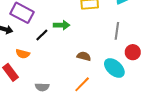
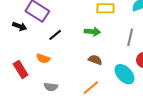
green arrow: (62, 25) -> (92, 32), moved
orange semicircle: (23, 54) -> (43, 58), moved

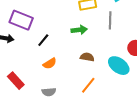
gray line: (130, 37) -> (110, 20), moved
orange semicircle: (43, 58) -> (50, 63), moved, turned -40

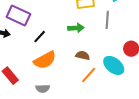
orange semicircle: (50, 63) -> (45, 60), size x1.6
orange line: (88, 85) -> (89, 75), moved

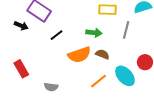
brown semicircle: (83, 55) -> (102, 54), moved
orange semicircle: (45, 60) -> (79, 55), moved

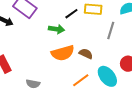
green arrow: (94, 33) -> (57, 29), moved
black line: (57, 35) -> (71, 14), moved

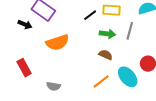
green arrow: (57, 29) -> (107, 34), moved
orange semicircle: (63, 53) -> (57, 42), moved

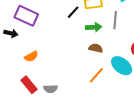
orange semicircle: (57, 42) -> (31, 56), moved, size x0.6
red rectangle: (24, 68) -> (29, 85), moved

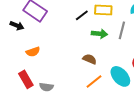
brown semicircle: (96, 48) -> (90, 59), moved

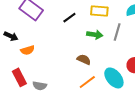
black line: (82, 15) -> (69, 18), moved
black arrow: (17, 26) -> (11, 36), moved

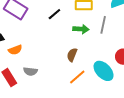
brown semicircle: (84, 60) -> (72, 55), turned -88
gray semicircle: (40, 86) -> (30, 71), moved

